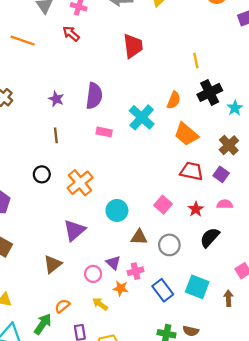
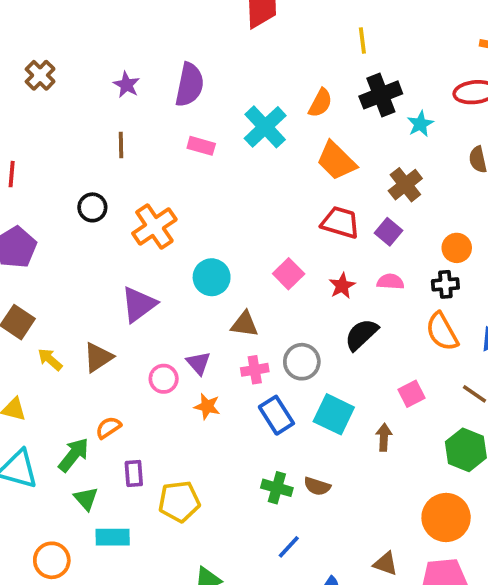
gray circle: (169, 245) -> (302, 362), moved
pink cross: (136, 271) -> (255, 370), moved
yellow arrow: (100, 304) -> (50, 359), moved

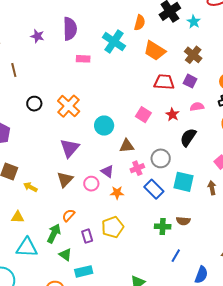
brown line: (121, 145) -> (14, 70), moved
brown triangle: (98, 357) -> (65, 180), moved
yellow pentagon: (179, 501) -> (113, 227), moved

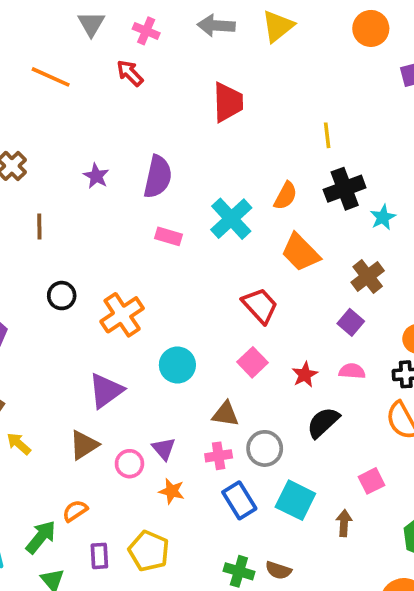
red trapezoid: (164, 82) -> (260, 306), moved, turned 30
brown triangle: (127, 146) -> (225, 414), moved
yellow pentagon: (113, 227) -> (149, 551), turned 30

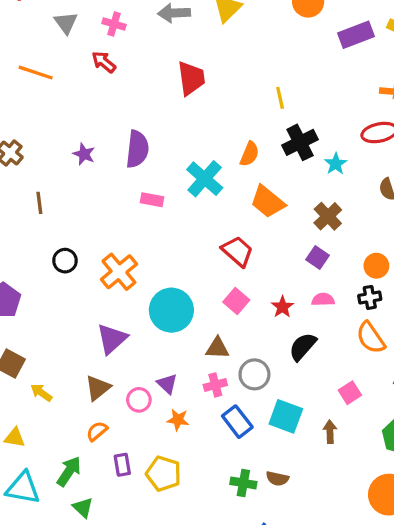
cyan circle: (177, 365) -> (171, 310), size x1.4
orange semicircle: (75, 511) -> (97, 431), moved
purple rectangle: (99, 556) -> (122, 465), moved

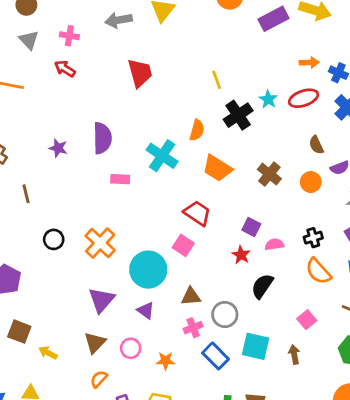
cyan star: (336, 164) -> (268, 99), moved
purple square: (317, 257) -> (251, 227), moved
orange circle: (376, 266) -> (311, 182), moved
pink square: (236, 301) -> (183, 245), moved
purple triangle: (167, 384) -> (146, 311), moved

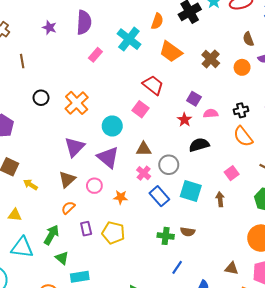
pink rectangle: (120, 179) -> (95, 55), turned -56
cyan circle: (148, 270) -> (112, 126), size x0.7
black semicircle: (262, 286) -> (199, 145), turned 36
purple triangle: (146, 311) -> (108, 157), size x1.6
pink cross: (193, 328) -> (144, 173), turned -32

